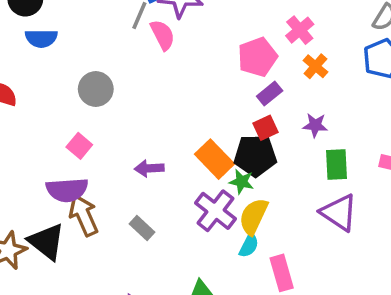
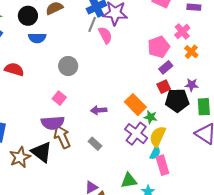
black pentagon: (255, 155) -> (177, 100), moved
pink rectangle: (282, 273) -> (162, 165), moved

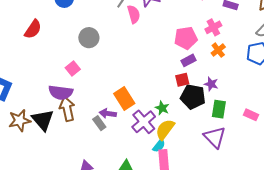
red semicircle: (14, 69) -> (33, 29), turned 96
orange rectangle: (135, 105) -> (124, 99), moved
purple arrow: (99, 110) -> (108, 114), moved

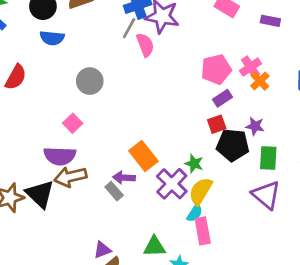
pink cross: (213, 27) -> (250, 67), moved
brown arrow: (67, 109) -> (70, 177), turned -85

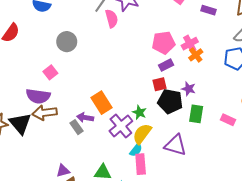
purple triangle: (266, 195) -> (176, 145), moved, turned -30

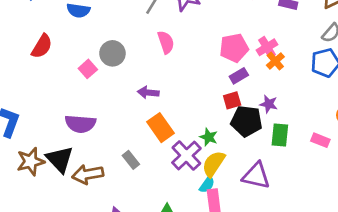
pink semicircle: (112, 19) -> (166, 42), moved
pink square: (50, 72) -> (88, 69), moved
brown arrow: (45, 113) -> (88, 174), moved
purple arrow: (85, 118) -> (148, 92), moved

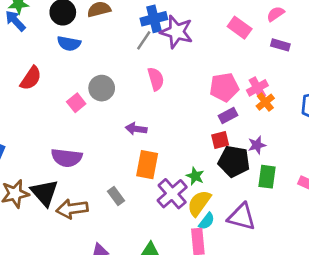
purple star: (269, 104) -> (257, 145), turned -30
orange rectangle: (161, 128) -> (147, 165), turned 44
cyan semicircle: (207, 184) -> (207, 221), moved

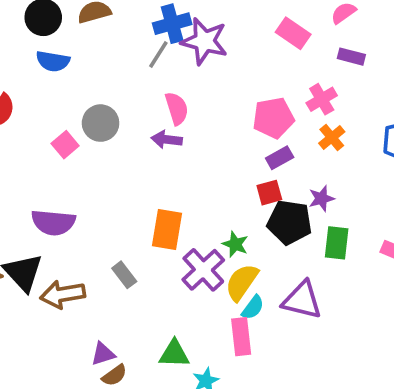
pink cross: (257, 88) -> (322, 99), moved
purple arrow: (136, 129) -> (167, 140), moved

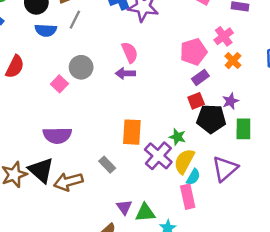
gray line: (158, 55) -> (75, 20), moved
purple triangle: (302, 300) -> (225, 169), turned -48
purple triangle: (103, 354) -> (124, 207), moved, turned -42

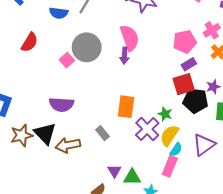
pink semicircle: (130, 52) -> (130, 38), size x1.4
gray circle: (81, 67) -> (87, 47), size x1.4
purple arrow: (125, 73) -> (124, 56), turned -91
red square: (196, 101) -> (184, 84), size x1.5
pink rectangle: (188, 197) -> (170, 166), turned 30

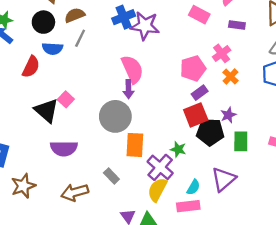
red semicircle: (30, 42) -> (31, 67), moved
gray circle: (87, 47) -> (115, 116), moved
black triangle: (45, 133) -> (46, 111), moved
yellow semicircle: (169, 135) -> (157, 190), moved
pink rectangle: (170, 166) -> (188, 206), turned 66

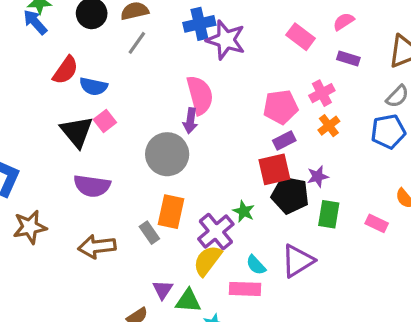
blue semicircle: (52, 49) -> (93, 86), moved
orange rectangle: (135, 145) -> (171, 212), moved
cyan semicircle: (193, 187) -> (256, 265), turned 98

